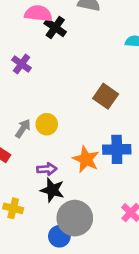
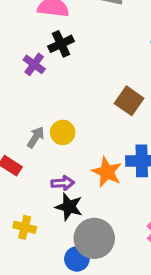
black cross: (55, 28) -> (61, 44), moved, turned 30

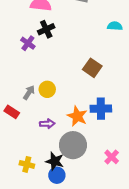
black star: (69, 207) -> (55, 161), moved
yellow cross: (25, 227) -> (27, 164), moved
gray circle: (94, 238) -> (73, 145), moved

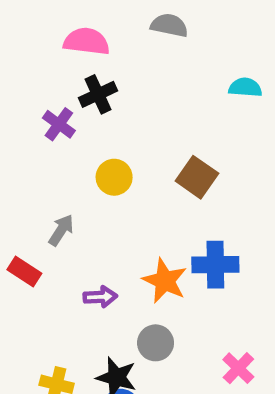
yellow circle: (47, 89) -> (114, 177), moved
gray circle: (73, 145) -> (156, 343), size x0.6

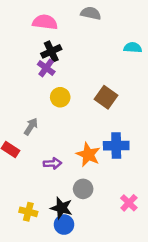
purple cross: (59, 124) -> (46, 68), moved

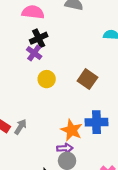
gray arrow: (31, 127) -> (20, 127), moved
purple arrow: (53, 163) -> (65, 148), moved

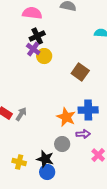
yellow circle: (47, 79) -> (44, 56), moved
purple arrow: (65, 148) -> (83, 134), moved

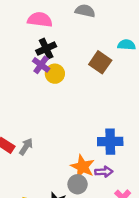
brown square: (80, 72) -> (100, 62), moved
orange star: (66, 117) -> (83, 167), moved

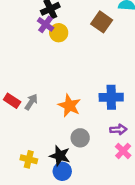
orange star: (83, 167) -> (69, 106), moved
purple arrow: (104, 172) -> (118, 129), moved

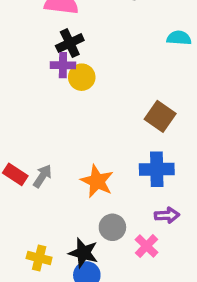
brown square: (102, 22) -> (160, 116), moved
purple cross: (46, 24) -> (63, 65), turned -35
pink cross: (123, 151) -> (147, 246), moved

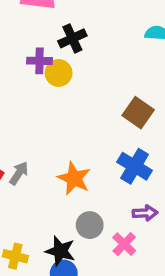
black cross: (70, 43) -> (72, 38), moved
blue cross: (157, 169) -> (135, 166), turned 32

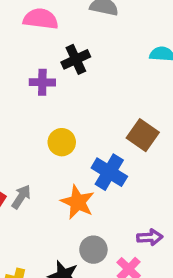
yellow circle: (59, 73) -> (62, 142), moved
blue cross: (135, 166) -> (109, 172), moved

